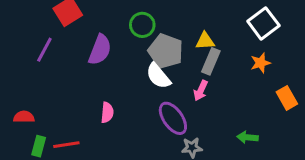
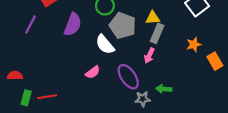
orange star: (261, 63) -> (194, 44), moved
white semicircle: (158, 76) -> (105, 44), moved
pink semicircle: (107, 112) -> (93, 72), moved, turned 48
green arrow: (247, 137) -> (164, 89), moved

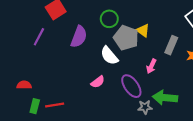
yellow triangle: (153, 18) -> (143, 30), moved, turned 40
gray rectangle: (157, 33) -> (171, 45), moved
green arrow: (164, 89) -> (165, 98), size x1.6

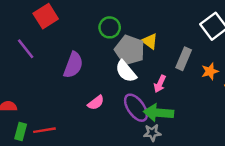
purple line: (39, 37) -> (26, 49), turned -66
purple semicircle: (79, 37) -> (73, 65), moved
white semicircle: (109, 56) -> (126, 71), moved
green arrow: (165, 98) -> (159, 113), moved

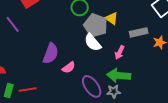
gray rectangle: (184, 59) -> (139, 32), turned 54
purple semicircle: (73, 65) -> (51, 53), moved
purple ellipse: (136, 108) -> (92, 86), moved

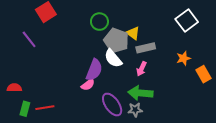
gray rectangle: (139, 32) -> (146, 48), moved
purple semicircle: (51, 53) -> (94, 70), moved

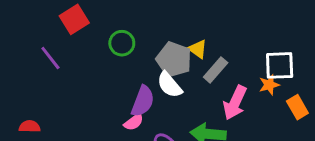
white square: (187, 20) -> (280, 65), moved, turned 35
green circle: (99, 22) -> (122, 43), moved
gray rectangle: (146, 48) -> (216, 70), turned -36
pink arrow: (141, 69) -> (235, 103), moved, size x1.6

